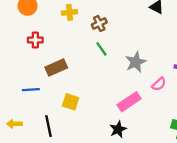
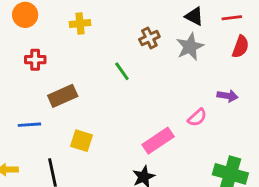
brown cross: (99, 23) -> (149, 38), moved
gray star: (136, 62) -> (190, 47), moved

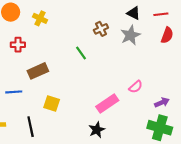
yellow cross: (80, 24) -> (40, 18), moved, turned 32
purple arrow: (228, 96) -> (162, 102), moved, turned -32

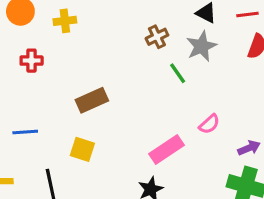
yellow cross: (40, 18) -> (65, 21), turned -32
green line: (81, 53) -> (178, 73), moved
brown rectangle: (38, 71) -> (92, 100), moved

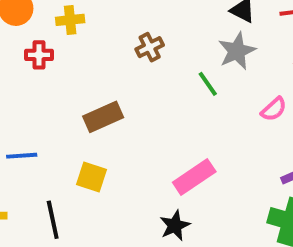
brown cross: (157, 37) -> (150, 47), moved
red cross: (32, 61) -> (39, 55), moved
pink semicircle: (209, 124) -> (274, 109), moved

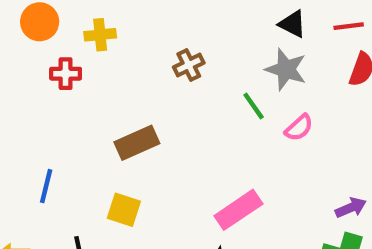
gray star: (237, 51) -> (286, 69), turned -30
pink semicircle: (274, 109) -> (299, 128), moved
blue line: (22, 156) -> (46, 186), turned -72

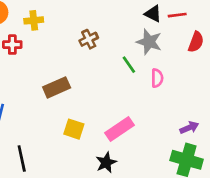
red line: (349, 26) -> (177, 15), moved
pink semicircle: (299, 128) -> (157, 78), turned -48
yellow square: (124, 210) -> (74, 129), moved

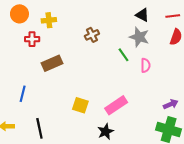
red line: (177, 15) -> (173, 16), moved
brown rectangle: (57, 87) -> (52, 63), moved

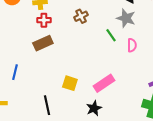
red cross: (32, 39) -> (44, 20), moved
black line: (39, 128) -> (47, 105), moved

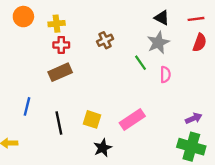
gray star: (126, 18) -> (158, 43), turned 30
black line: (47, 105) -> (59, 123), moved
black star: (94, 108) -> (103, 148), moved

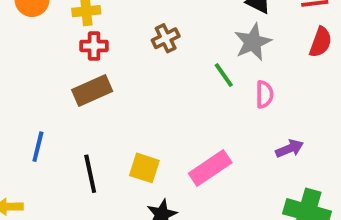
purple arrow: (194, 118) -> (290, 149), moved

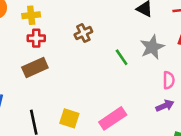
gray star: (253, 42) -> (152, 47), moved
pink semicircle: (264, 94) -> (169, 80), moved

